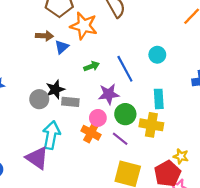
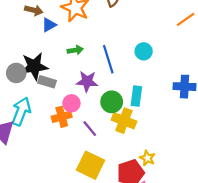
black star: (55, 89) -> (34, 66), size x1.4
green circle: (125, 114) -> (112, 102), moved
orange cross: (91, 133) -> (62, 117), turned 36

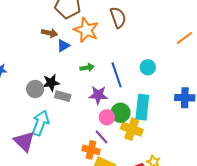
black star: (34, 66) -> (51, 83), size x0.7
cyan rectangle: (136, 96) -> (142, 107), size x1.4
pink circle: (71, 103) -> (107, 117), moved
orange cross: (62, 117) -> (91, 150), moved, turned 30

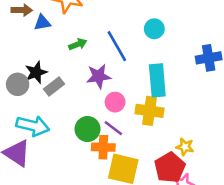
blue triangle: (63, 46) -> (42, 23), turned 32
gray rectangle: (63, 96) -> (54, 86), turned -42
green circle: (120, 113) -> (87, 129), moved
cyan arrow: (40, 123) -> (33, 126), turned 95

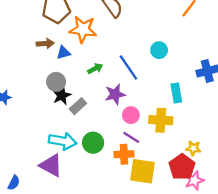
cyan rectangle: (157, 80) -> (176, 93), moved, size x0.7
gray circle: (18, 84) -> (56, 82), moved
green circle: (87, 129) -> (93, 143), moved

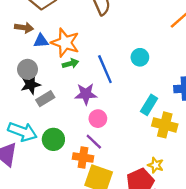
orange star: (83, 29) -> (65, 43), moved
cyan rectangle: (176, 93) -> (149, 105), turned 30
yellow cross: (161, 120) -> (165, 125), moved

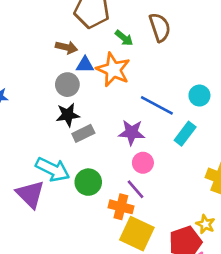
green arrow: (70, 64) -> (124, 38), moved, turned 49
gray circle: (28, 69) -> (67, 85), moved
blue line: (105, 69) -> (157, 105), turned -44
cyan rectangle: (149, 105) -> (185, 134), moved

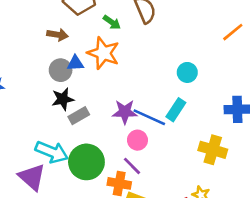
blue triangle: (85, 65) -> (75, 63), moved
blue line: (157, 105) -> (149, 117), moved
green circle: (88, 182) -> (86, 162), size x1.4

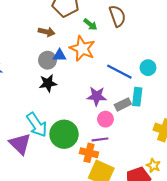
cyan rectangle: (176, 110) -> (137, 97), turned -30
gray rectangle: (79, 116) -> (123, 104), moved
blue line: (149, 117) -> (119, 72), moved
cyan arrow: (52, 152) -> (37, 125), turned 30
purple line: (132, 166) -> (100, 139), turned -56

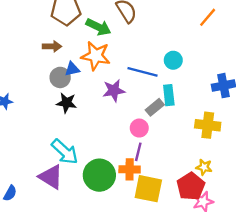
green arrow: (90, 24) -> (98, 27), size x1.5
black star: (48, 83) -> (66, 103), turned 30
purple star: (97, 96) -> (114, 91), moved
green circle: (64, 134) -> (99, 175), moved
purple line: (100, 139) -> (138, 152), turned -56

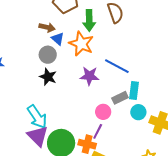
green arrow: (98, 27) -> (89, 20), turned 50
cyan circle: (173, 60) -> (138, 112), moved
blue triangle: (72, 69) -> (58, 39), moved, turned 40
purple triangle: (51, 177) -> (38, 136), moved

